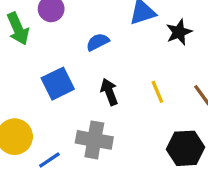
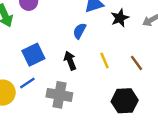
blue semicircle: (98, 42) -> (80, 31), moved, turned -35
blue line: (49, 160) -> (27, 83), moved

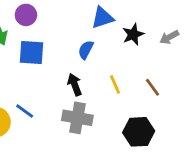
blue square: (33, 55) -> (32, 52), moved, turned 30
blue line: (27, 83) -> (25, 111), turned 70
gray cross: (59, 95) -> (77, 118), moved

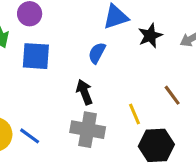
yellow line: (115, 84) -> (135, 114), moved
blue line: (25, 111) -> (30, 136), moved

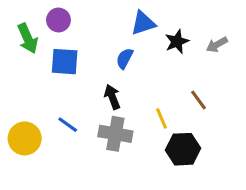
blue line: (30, 136) -> (68, 125), moved

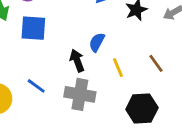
blue semicircle: (125, 58) -> (97, 42), moved
yellow line: (162, 118) -> (118, 68), moved

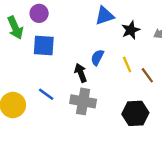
yellow line: (118, 68) -> (127, 65), moved

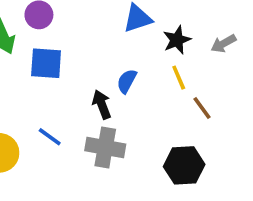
yellow line: (127, 65) -> (179, 78), moved

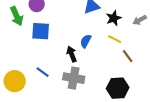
yellow line: (179, 78) -> (115, 39), turned -40

